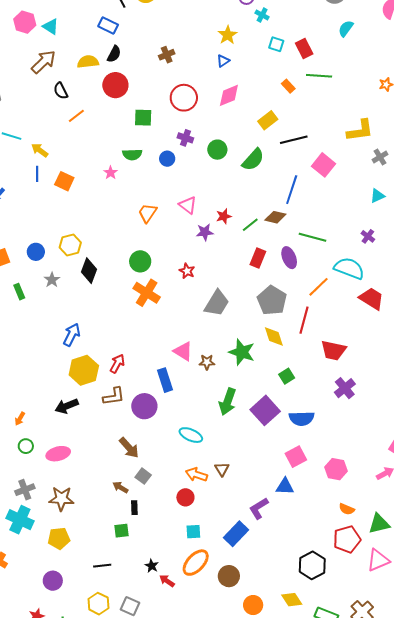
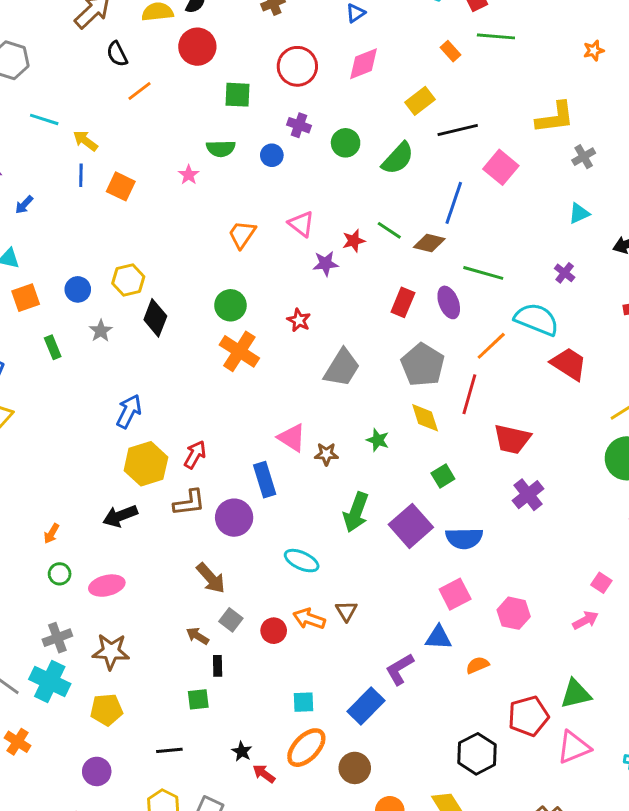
green line: (250, 225) -> (389, 230), moved, turned 72
green star: (242, 352) -> (378, 440), size x0.6
red circle: (185, 497) -> (274, 631), moved
orange semicircle: (347, 509) -> (477, 665), moved, turned 133

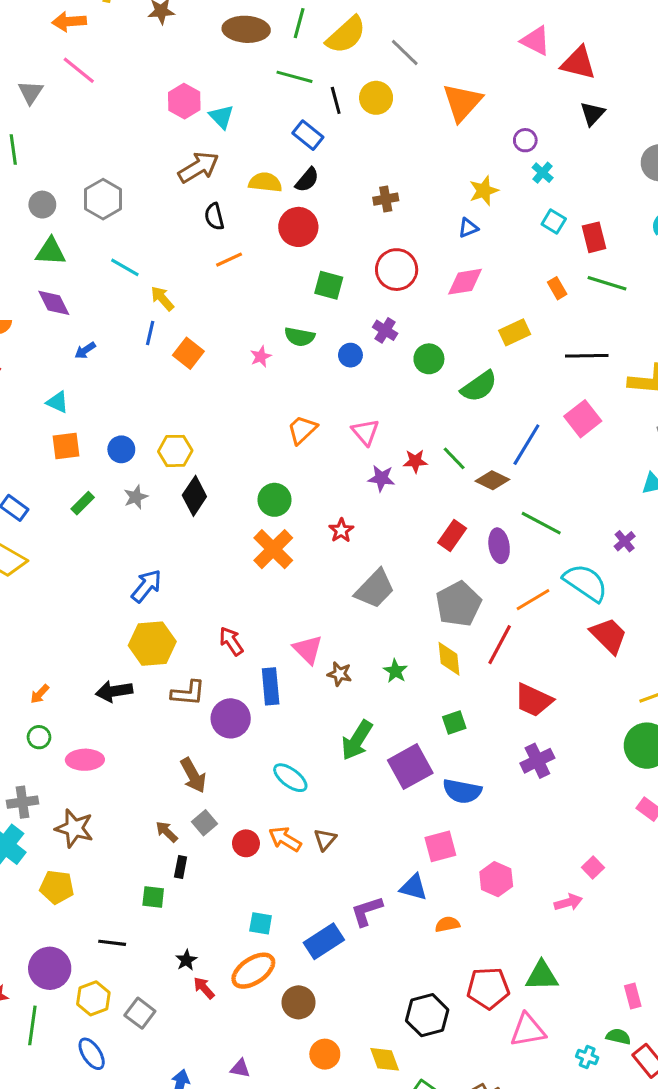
black line: (458, 130) -> (587, 356), moved
green rectangle: (53, 347) -> (83, 503), turned 55
red arrow: (195, 455) -> (231, 641), moved, turned -76
purple circle: (97, 771) -> (50, 968), moved, size x1.4

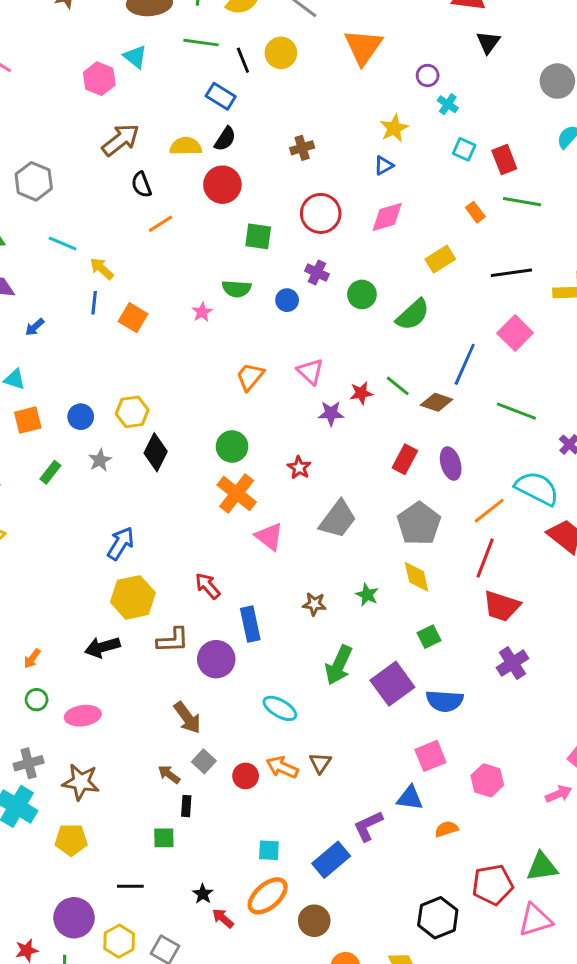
cyan triangle: (221, 117) -> (135, 57), moved
green line: (541, 523) -> (516, 411), moved
red line: (500, 645) -> (485, 558), moved
pink triangle: (308, 649) -> (269, 536), moved

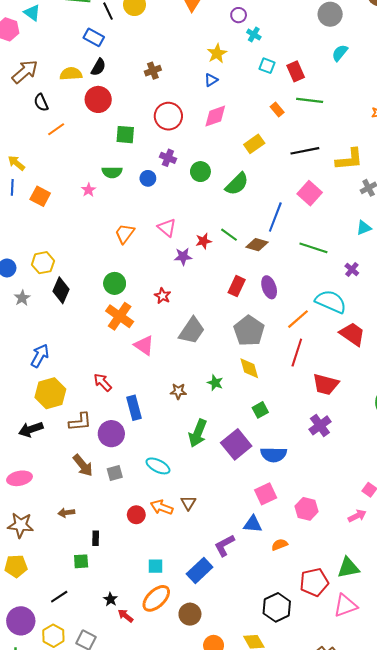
red trapezoid: (502, 606) -> (326, 384), moved
brown arrow: (187, 718) -> (83, 465), moved
gray square: (204, 761) -> (115, 473), moved, turned 35
brown arrow: (169, 774) -> (66, 513), moved, turned -42
black line: (130, 886) -> (59, 597), turned -30

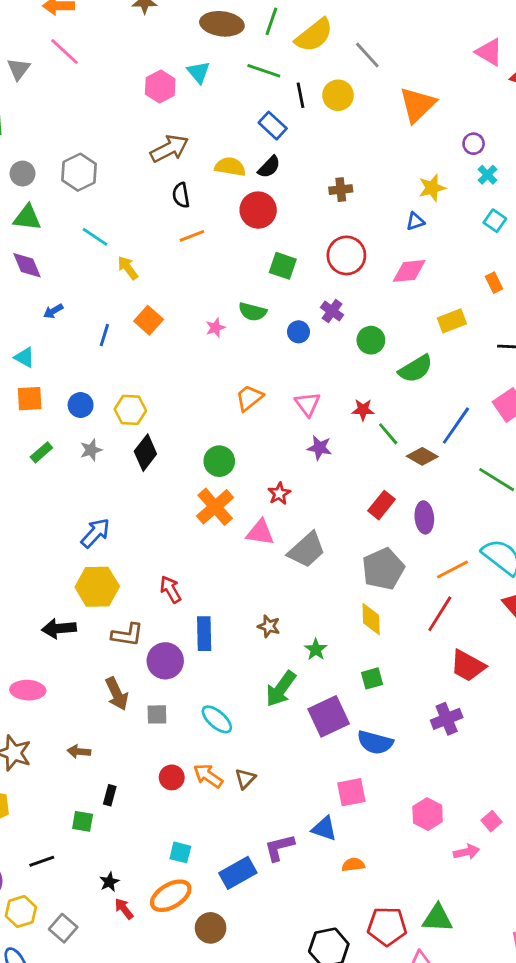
blue line: (12, 187) -> (104, 335), moved
red star: (204, 241) -> (363, 410), moved
pink triangle: (144, 345) -> (260, 533), moved, turned -40
green star: (215, 383) -> (316, 649), moved
pink hexagon: (307, 509) -> (428, 814), moved

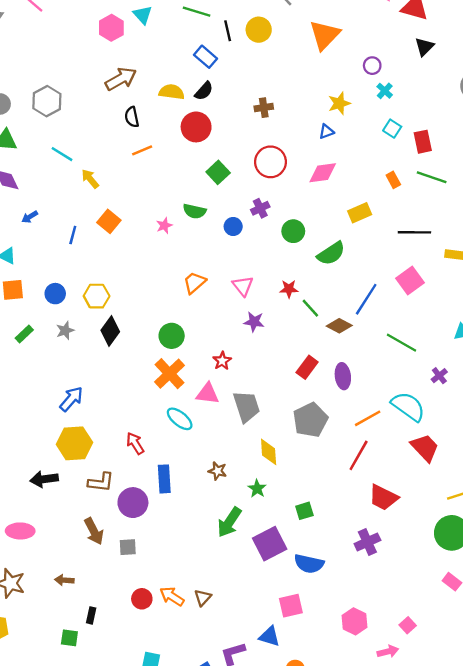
green square: (283, 266) -> (218, 172), turned 30
purple cross: (332, 311) -> (260, 208), turned 30
gray trapezoid: (307, 550) -> (247, 406), turned -64
yellow diamond: (371, 619) -> (269, 452), moved
cyan ellipse: (217, 719) -> (180, 419), moved

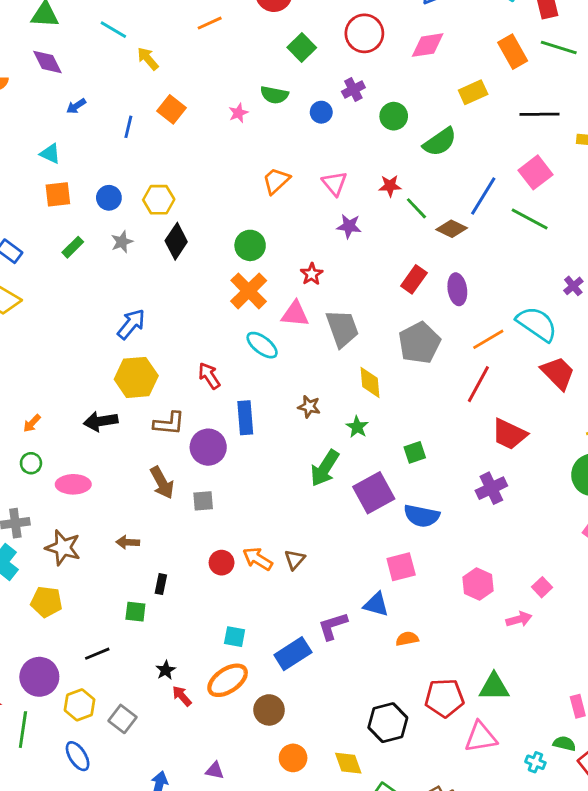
orange rectangle: (393, 180) -> (513, 52), size x1.6
green line: (402, 343) -> (530, 219), moved

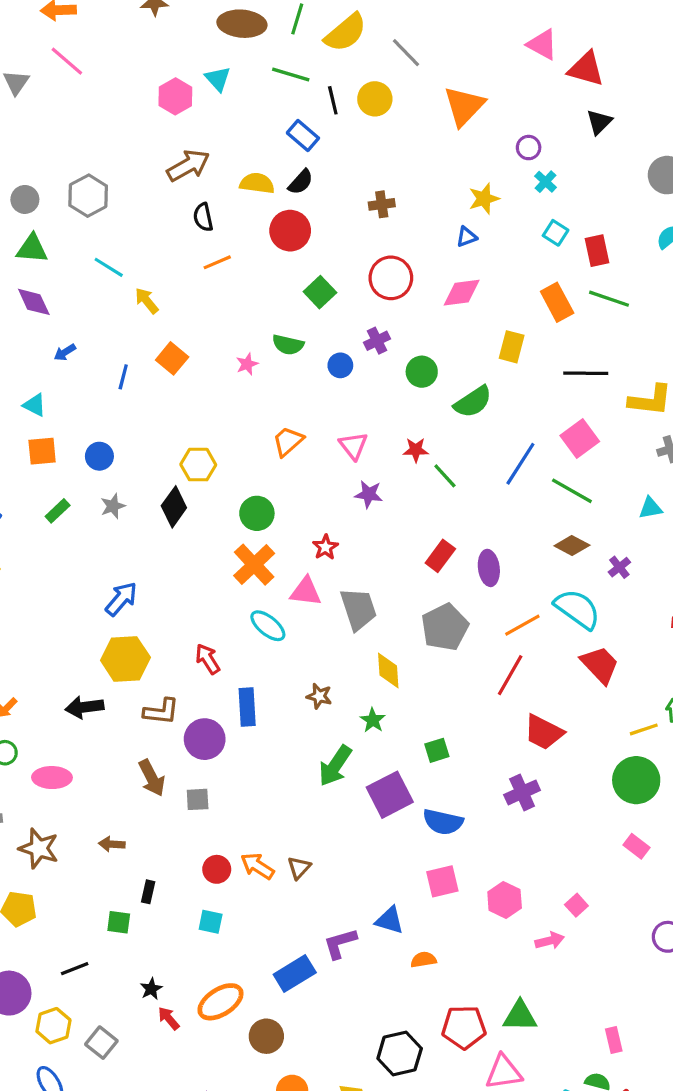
yellow rectangle: (473, 92) -> (512, 347), turned -52
yellow hexagon: (159, 200) -> (198, 465), moved
brown diamond: (452, 229) -> (572, 546), moved
pink square: (401, 567) -> (442, 881), moved
cyan square: (235, 637) -> (211, 922), moved

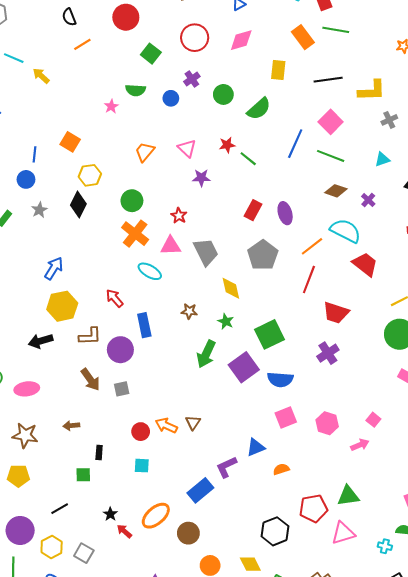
orange square: (172, 358) -> (70, 142), moved
blue line: (123, 377) -> (34, 154), moved
green square: (437, 750) -> (269, 334), size x1.8
blue triangle: (389, 920) -> (256, 447), turned -30

